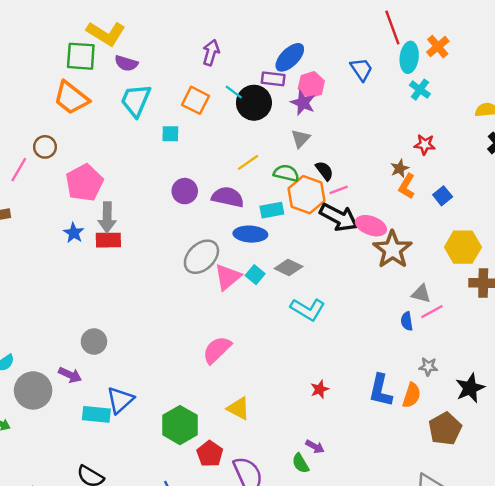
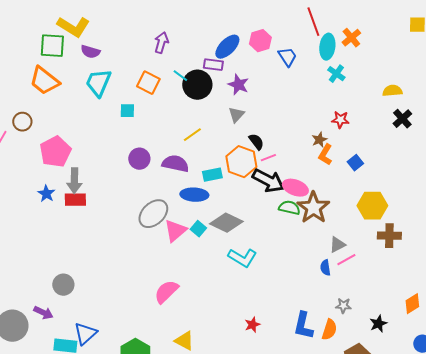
pink hexagon: (311, 85) -> (260, 41), moved
green semicircle: (286, 173) -> (289, 208), moved
gray diamond: (289, 267) -> (226, 223), size x1.4
gray triangle: (421, 294) -> (337, 245), turned -42
black star: (470, 388) -> (378, 324), size x0.7

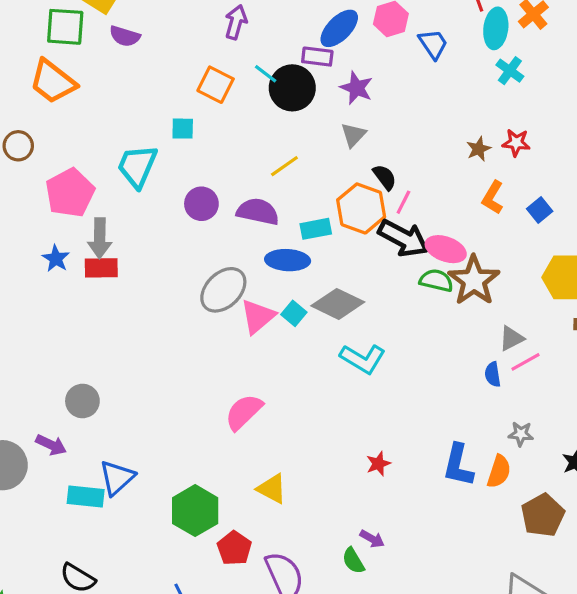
cyan trapezoid: (98, 83) -> (137, 166), moved
brown star: (319, 140) -> (479, 149), moved
pink line: (268, 158) -> (403, 202), turned -42

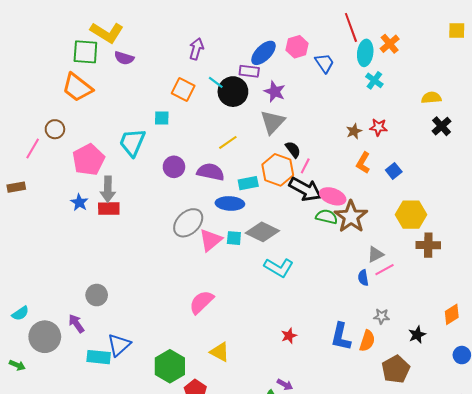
gray triangle: (353, 135) -> (273, 122), size x1.5
cyan square: (294, 313) -> (234, 238), turned -35
purple arrow: (51, 445) -> (76, 324), turned -150

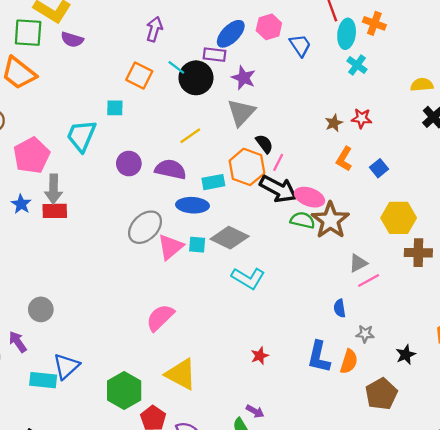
orange cross: (390, 44) -> (374, 23), turned -30
blue semicircle: (363, 278) -> (340, 308), moved
yellow triangle: (220, 352) -> (181, 374), size x1.4

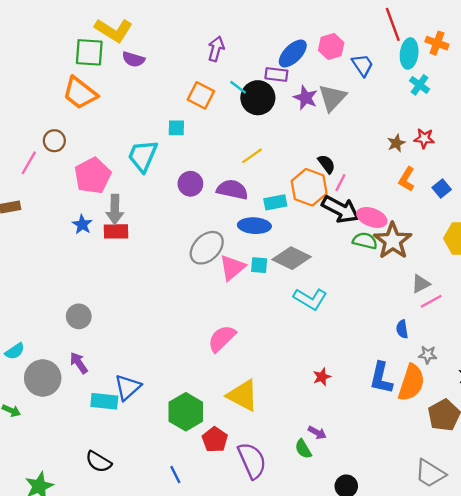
gray triangle: (241, 113) -> (332, 98), moved
gray circle: (41, 309) -> (79, 316), moved
orange semicircle: (349, 362) -> (411, 383), size x1.5

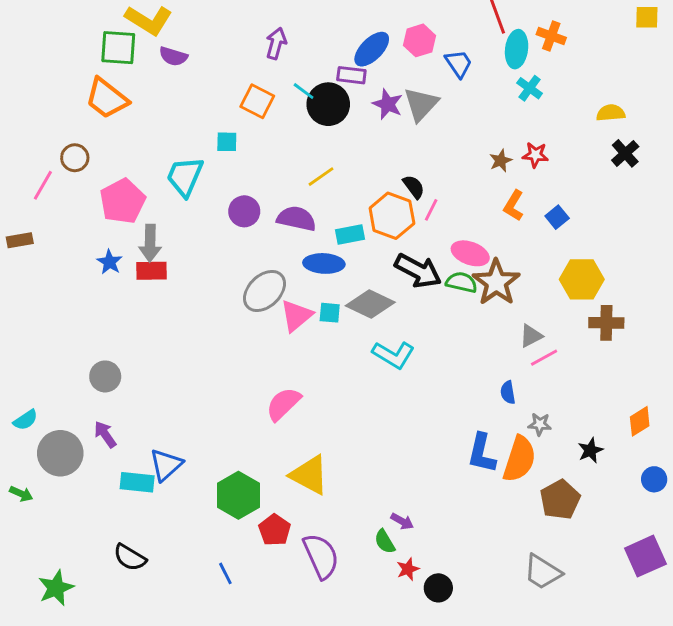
black arrow: (340, 209) -> (418, 271), moved
red star: (322, 377) -> (408, 569), moved

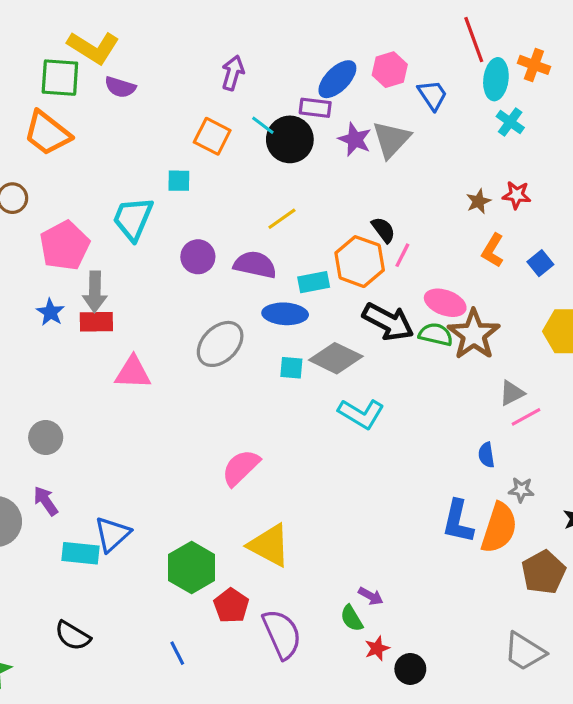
pink triangle: (296, 316) -> (133, 372), moved, turned 42

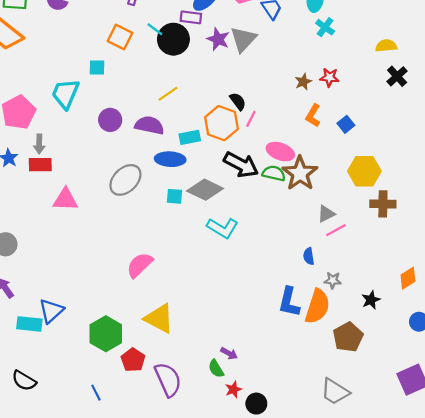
gray arrow: (95, 292) -> (39, 144), size x0.7

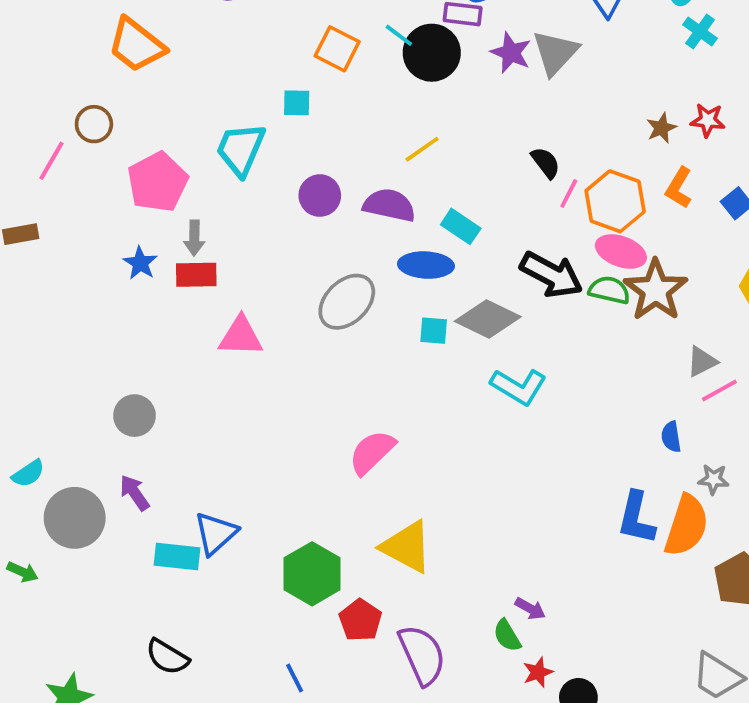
orange hexagon: (221, 123) -> (615, 201), moved
cyan rectangle: (190, 137) -> (461, 226), turned 45

